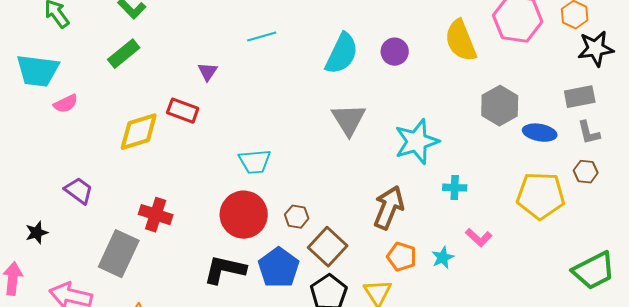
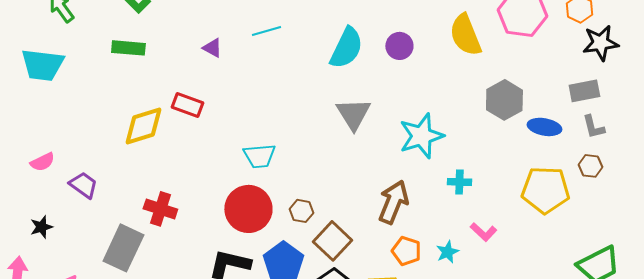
green rectangle: (124, 54) -> (128, 48), turned 44
purple triangle: (208, 72) -> (212, 48), moved, turned -35
pink semicircle: (66, 104) -> (42, 162), moved

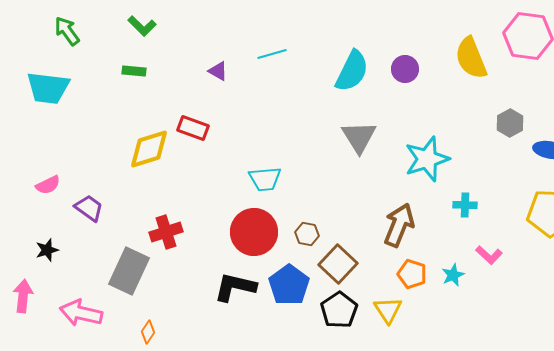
green rectangle: (128, 48) -> (134, 71), size x0.7
gray hexagon: (504, 100) -> (510, 123), size x0.7
red cross: (160, 209) -> (166, 232), turned -36

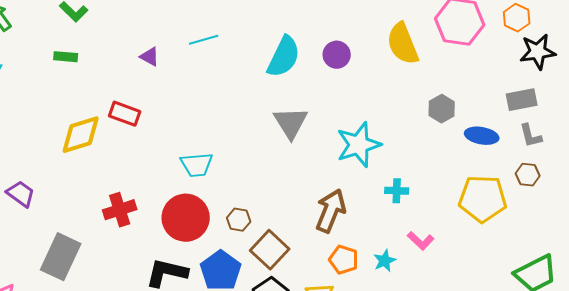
red cross: (166, 232) -> (120, 210), moved

